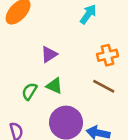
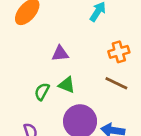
purple triangle: (49, 54) -> (60, 54), turned 30

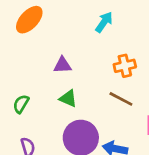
green semicircle: (42, 91) -> (21, 104), moved

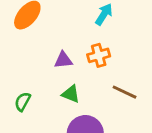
orange cross: (125, 66) -> (99, 55), moved

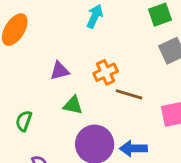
orange cross: (99, 55) -> (106, 72), moved

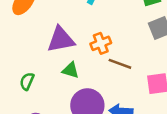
purple triangle: (60, 71) -> (61, 40), size x1.6

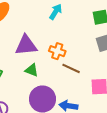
orange cross: (101, 43) -> (57, 51), turned 35

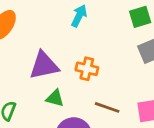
brown line: (71, 68) -> (107, 107), moved

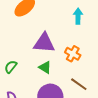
cyan arrow: (79, 16) -> (78, 16), turned -42

